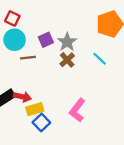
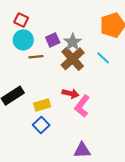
brown cross: (67, 60) -> (73, 59), size x1.6
red arrow: (22, 97) -> (71, 94), moved
blue square: (41, 123) -> (41, 125), moved

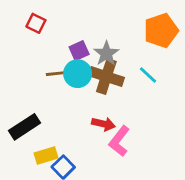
cyan circle: (23, 40) -> (78, 74), moved
brown cross: (73, 59) -> (106, 76), turned -30
yellow rectangle: (42, 105) -> (46, 156), moved

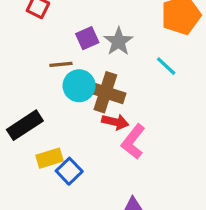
cyan circle: (78, 74) -> (79, 86), moved
brown cross: (106, 76) -> (105, 92), moved

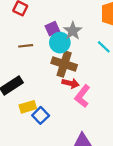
brown line: (61, 64) -> (26, 46), moved
cyan circle: (79, 86) -> (60, 43), moved

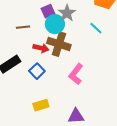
red arrow: (71, 83) -> (41, 48), moved
yellow rectangle: (28, 107) -> (41, 105), moved
blue square: (41, 115) -> (37, 71), moved

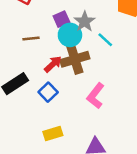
cyan line: (96, 28) -> (105, 40), moved
brown cross: (59, 44) -> (75, 59), turned -35
red arrow: (41, 48) -> (53, 64), turned -56

